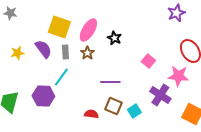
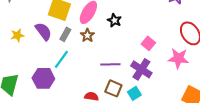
gray rectangle: (65, 52) -> (65, 34), turned 32
purple cross: (160, 95) -> (141, 69), moved

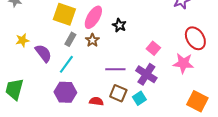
purple semicircle: (43, 31) -> (43, 53), moved
purple hexagon: (43, 78) -> (65, 92), moved

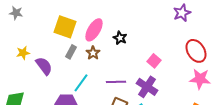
pink star: (183, 63) -> (200, 79), moved
cyan line: (66, 64) -> (81, 83), moved

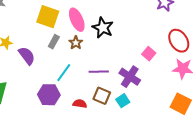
pink ellipse: (94, 30) -> (77, 20), turned -55
black star: (120, 38) -> (103, 28), size x1.5
pink square: (154, 61) -> (149, 54), moved

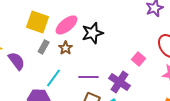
pink ellipse: (77, 20) -> (67, 25), turned 75
black star: (103, 28) -> (93, 33), turned 30

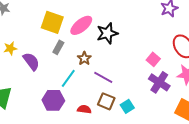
brown star: (66, 48) -> (84, 58), moved
purple line: (89, 77) -> (103, 77), turned 30
purple cross: (120, 82) -> (159, 82), moved

